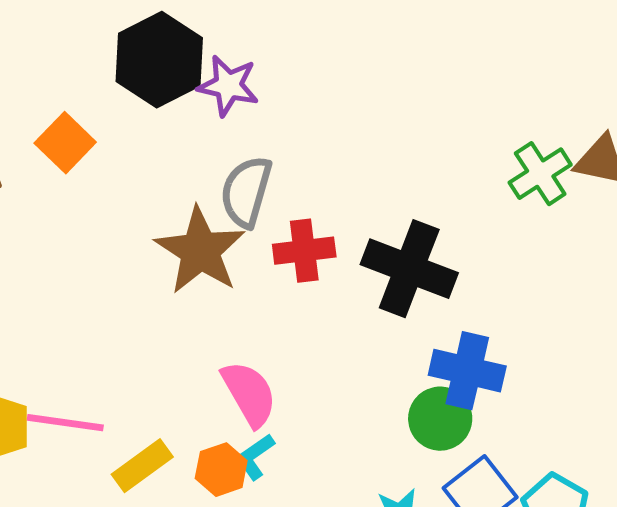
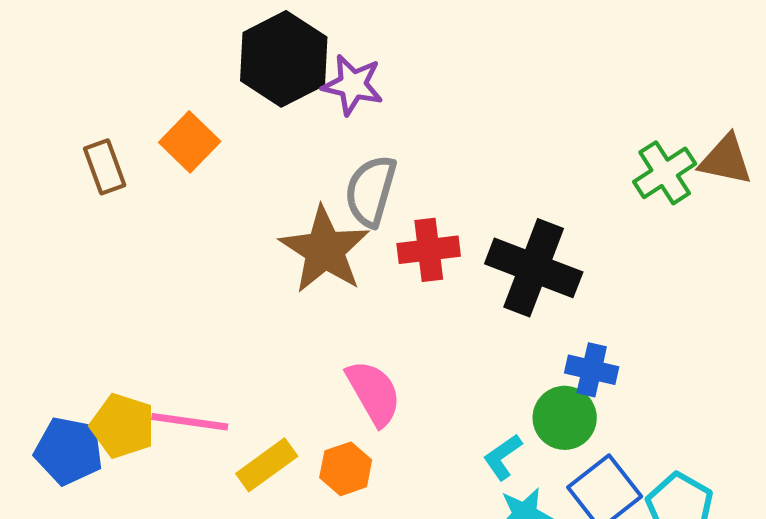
blue cross: (467, 371) -> (592, 370), size x0.7
cyan L-shape: (255, 457) -> (503, 457), moved

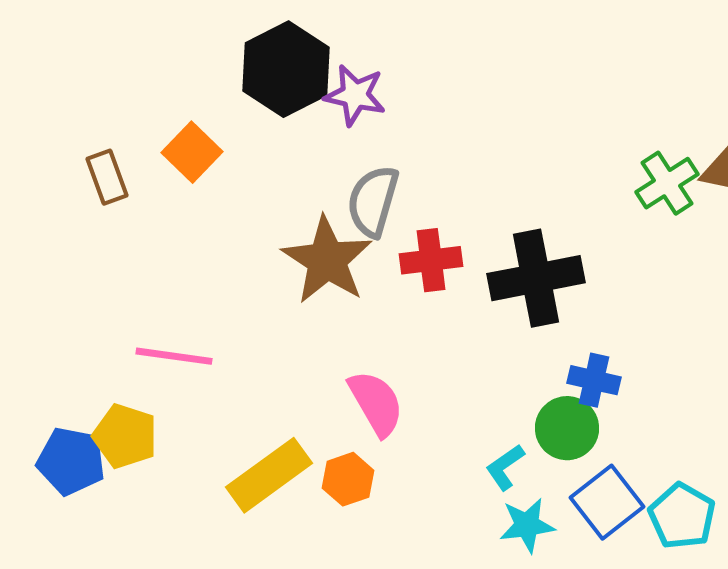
black cross: (534, 268) -> (536, 278), turned -32
pink line: (190, 422) -> (174, 356), moved
yellow rectangle: (267, 465) -> (269, 475), size x1.4

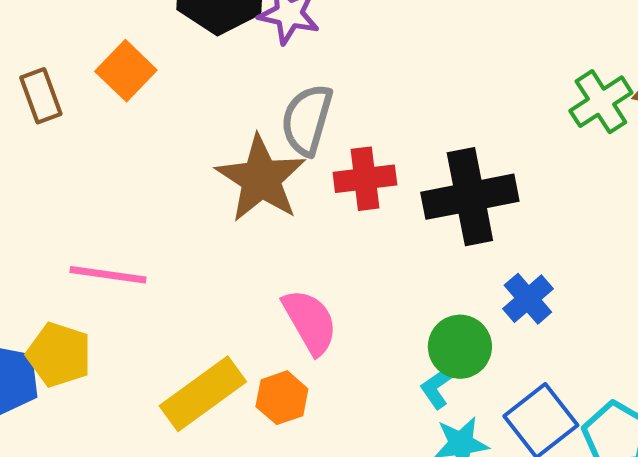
blue cross: (594, 380) -> (528, 299), turned 36
green circle: (567, 428) -> (460, 347), moved

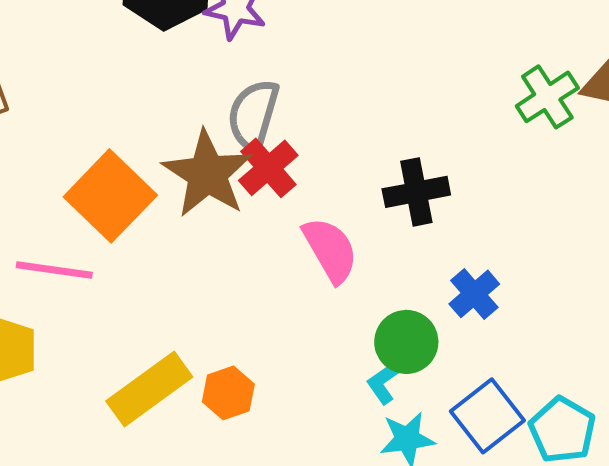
orange square: (126, 71) -> (110, 196), moved, size x1.5
red cross: (365, 179) -> (268, 168), moved, turned -34
black cross: (470, 197) -> (416, 192), size x0.7
pink semicircle: (310, 322) -> (330, 250), moved

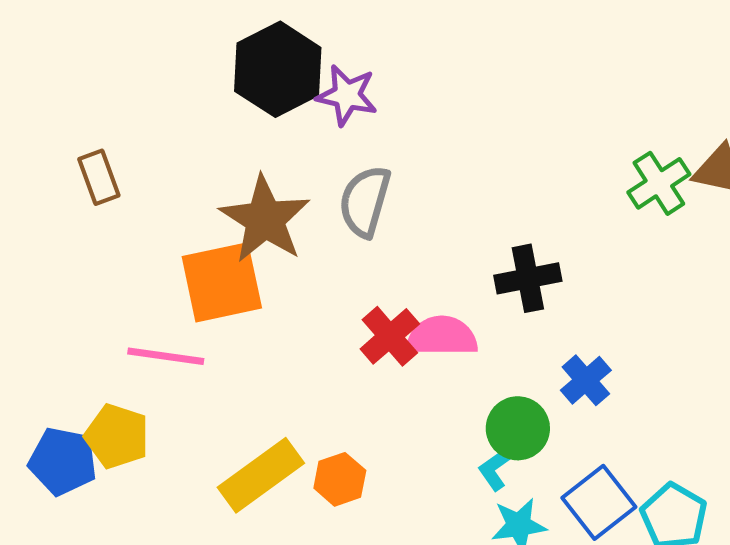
red cross: (268, 168) -> (390, 336), moved
brown star: (207, 174) -> (265, 219), moved
orange square: (110, 196) -> (222, 282), turned 34
pink semicircle: (330, 250) -> (442, 336), turned -60

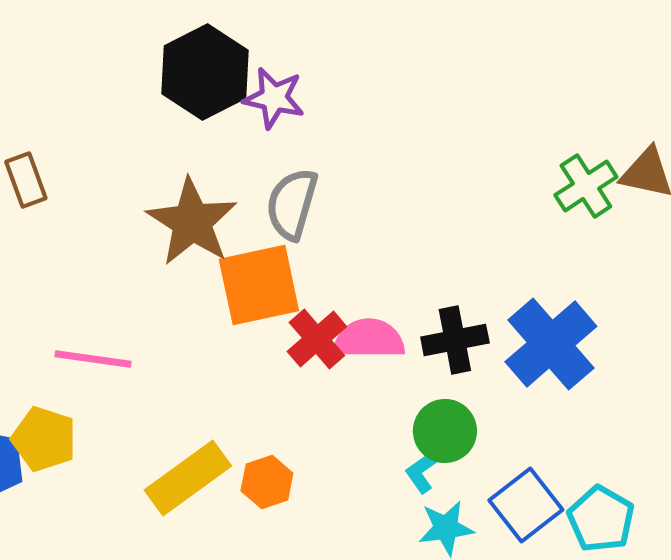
black cross: (528, 278) -> (455, 340), moved
orange square: (222, 282) -> (259, 285), moved
blue cross: (586, 380) -> (551, 344), moved, size x1.8

